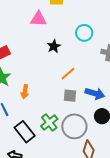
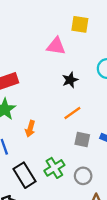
orange line: (68, 74) -> (72, 113), moved
gray circle: (74, 126) -> (83, 176), size x0.6

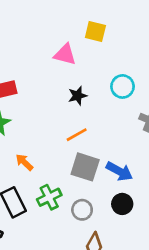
orange arrow: (30, 129) -> (24, 162), moved, turned 112
gray square: (82, 139) -> (85, 167), size x1.5

